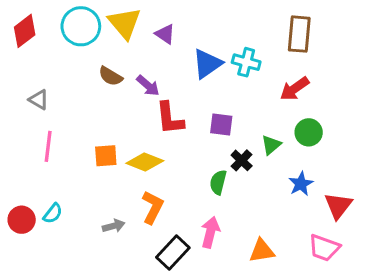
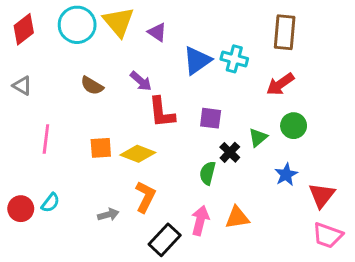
brown semicircle: (111, 76) -> (92, 86), moved
gray triangle: (39, 100) -> (22, 86), moved
pink trapezoid: (324, 248) -> (328, 235), moved
orange triangle: (262, 251) -> (237, 218), moved

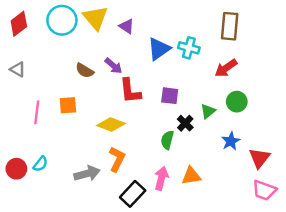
brown semicircle: (92, 86) -> (85, 71), moved
orange square: (101, 148) -> (68, 105), moved
gray arrow: (108, 215) -> (87, 174), size x1.5

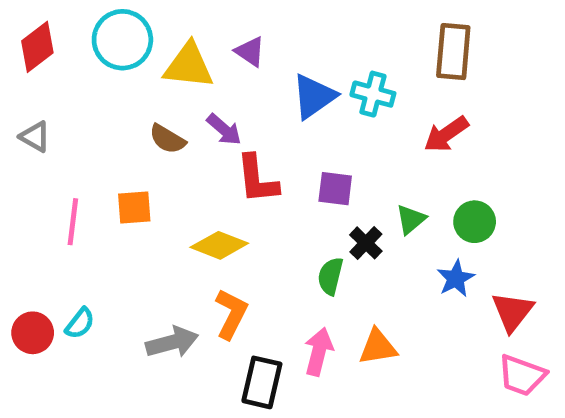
yellow triangle: (95, 18) -> (189, 66), moved, turned -44
green circle: (237, 102) -> (475, 222), moved
black rectangle: (133, 194) -> (262, 382), turned -30

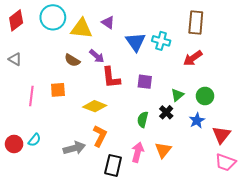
blue triangle: (314, 96) -> (136, 42), turned -30
black cross: (366, 243) -> (166, 112), moved
orange triangle: (378, 347) -> (163, 150), turned -42

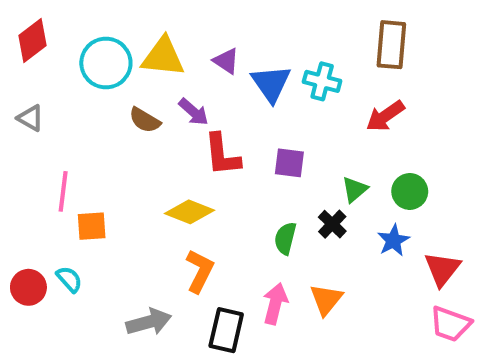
cyan circle: (53, 17) -> (106, 63), moved
purple triangle: (108, 22) -> (226, 61), moved
orange square: (58, 90) -> (92, 226), moved
cyan semicircle: (34, 140) -> (69, 279), turned -80
gray arrow: (74, 148) -> (149, 322), moved

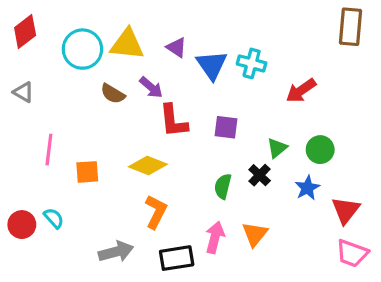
brown rectangle: (391, 45) -> (350, 27), moved
orange square: (92, 226) -> (87, 172), moved
black rectangle: (226, 330) -> (177, 258), turned 68

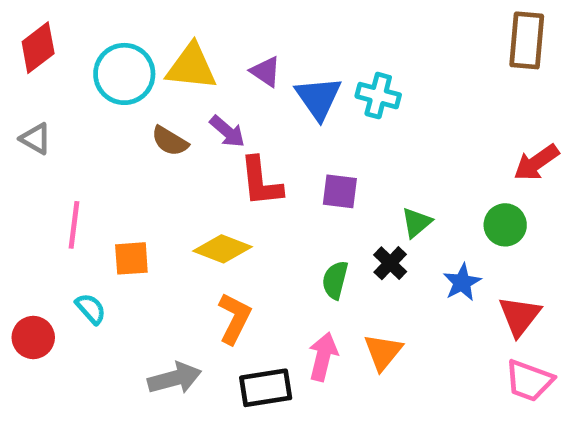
red arrow: (301, 91) -> (536, 163), moved
green circle: (320, 150) -> (505, 225), moved
cyan semicircle: (54, 218) -> (91, 309), moved

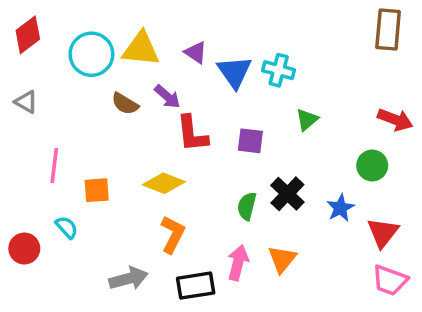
red arrow: (536, 163) -> (395, 120), turned -124
green triangle: (417, 222) -> (307, 120), moved
black cross: (390, 263) -> (287, 194), size x1.4

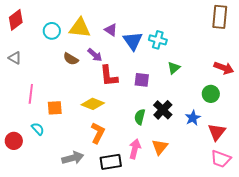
cyan circle: (91, 54) -> (52, 31), size x0.7

